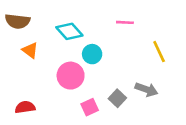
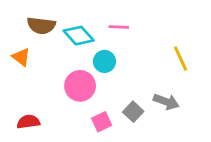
brown semicircle: (17, 21) -> (41, 26), moved
pink line: (125, 22) -> (119, 27), moved
orange triangle: (30, 50) -> (21, 57), moved

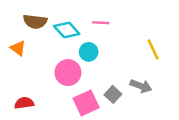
pink square: (102, 122) -> (86, 103), size x1.5

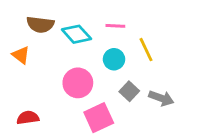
yellow line: (153, 49) -> (146, 50), moved
cyan circle: (89, 52) -> (114, 59), moved
gray square: (113, 94) -> (129, 91), moved

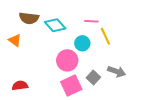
pink line: (115, 26) -> (91, 21), moved
pink circle: (78, 83) -> (67, 60), moved
gray square: (129, 91) -> (93, 78), moved

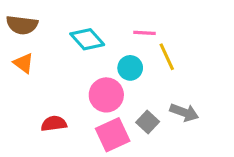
brown semicircle: (29, 18) -> (22, 25), moved
red semicircle: (20, 86) -> (54, 124), moved

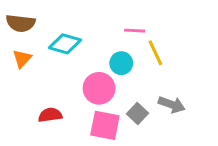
cyan diamond: (87, 39) -> (65, 44), moved, turned -32
orange triangle: (24, 63) -> (22, 59), turned 36
pink square: (113, 135) -> (105, 125), turned 36

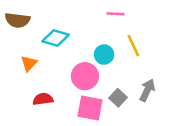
pink line: (135, 31) -> (115, 14), moved
orange triangle: (22, 59) -> (29, 63), moved
gray arrow: (172, 105) -> (147, 90), turned -85

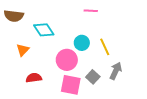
cyan diamond: (56, 38) -> (44, 30), turned 40
yellow line: (133, 46) -> (105, 47), moved

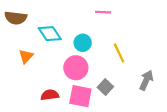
cyan circle: (82, 43) -> (83, 43), moved
gray arrow: (116, 71) -> (146, 80), moved
red semicircle: (34, 78) -> (50, 95), moved

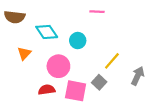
yellow line: (119, 53) -> (112, 61), moved, turned 66
pink circle: (76, 68) -> (58, 66), moved

